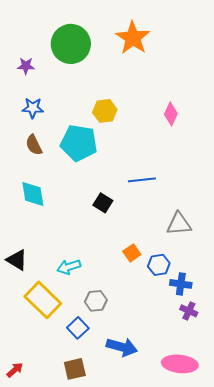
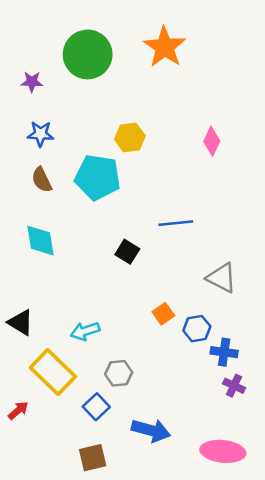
gray triangle: (179, 224) -> (222, 278), turned 32
red arrow: (15, 370) -> (18, 410), moved

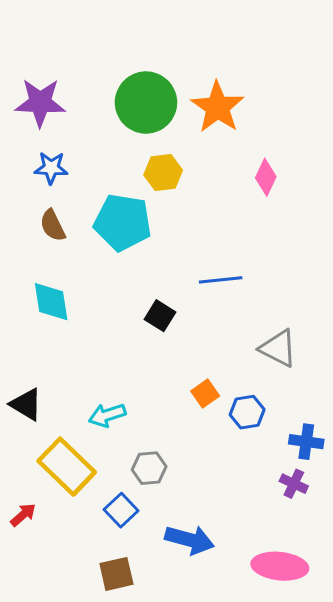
orange star: (165, 47) -> (218, 107), moved
green circle: (88, 54) -> (146, 103), moved
purple star: (32, 82) -> (40, 103), size x1.8
blue cross: (224, 352) -> (306, 442), moved

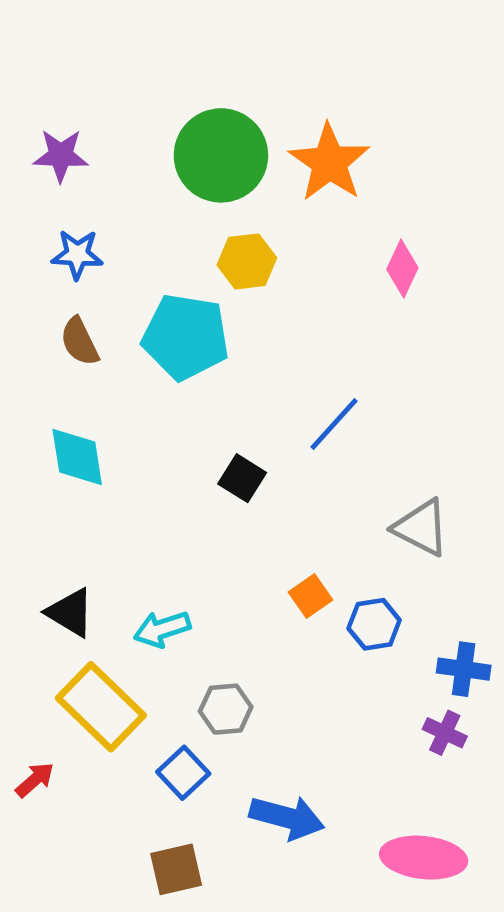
purple star: (40, 103) -> (61, 155), size x0.7
blue line: (221, 280) -> (334, 424), turned -42
black triangle: (26, 404) -> (70, 613), moved

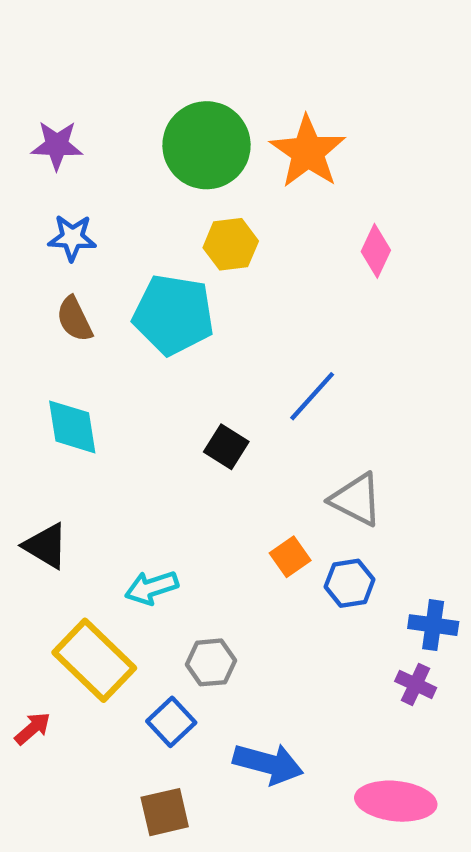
gray triangle: (421, 528) -> (356, 500), moved
black triangle: (70, 613) -> (46, 546), moved

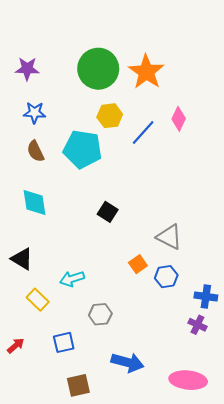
blue line: (312, 396) -> (143, 132), moved
yellow rectangle: (94, 660) -> (38, 300), moved, size x0.6
blue square: (171, 722) -> (64, 342), moved, turned 30

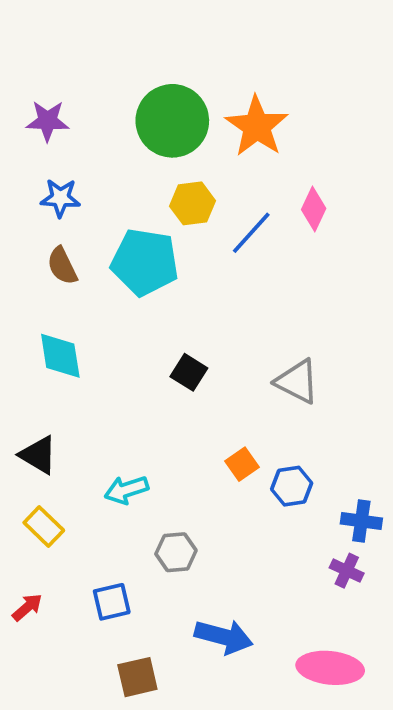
gray triangle: (169, 237) -> (297, 381), moved
yellow rectangle: (38, 300) -> (44, 527), moved

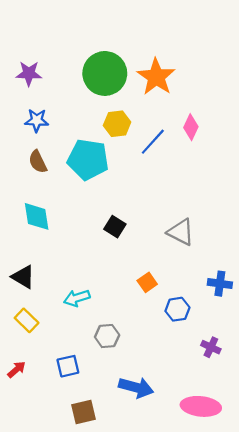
blue hexagon: (292, 486) -> (177, 309), moved
blue cross: (361, 521) -> (220, 284), moved

